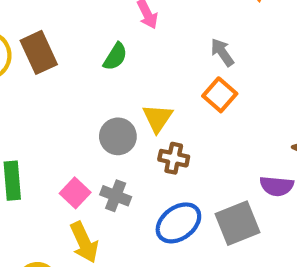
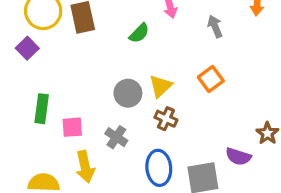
gray arrow: (222, 52) -> (215, 26), moved
pink square: (75, 193) -> (72, 127), moved, turned 30
blue ellipse: (178, 223) -> (159, 168), turned -72

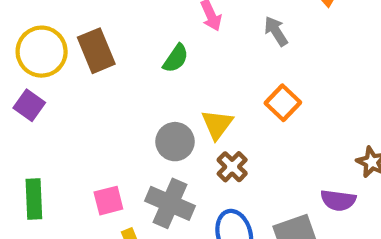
green rectangle: (42, 109) -> (34, 199), moved
brown cross: (166, 119) -> (232, 167), turned 30
gray cross: (116, 137) -> (170, 203), size x1.5

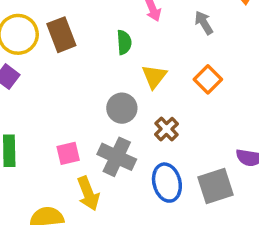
green semicircle: (176, 58) -> (124, 42), turned -40
yellow triangle: (217, 124) -> (154, 76), moved

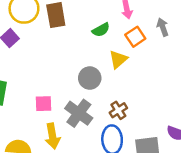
green semicircle: (124, 42) -> (101, 30), turned 54
orange square: (208, 79) -> (135, 37), moved
brown cross: (167, 129) -> (118, 110), moved

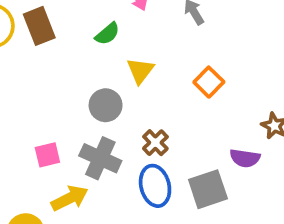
orange square: (135, 37) -> (209, 82), moved
yellow arrow: (52, 136) -> (70, 198), turned -95

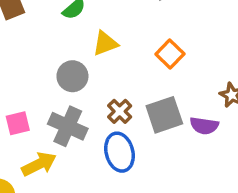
yellow triangle: (140, 71) -> (105, 43), turned 32
gray square: (208, 189) -> (164, 115), moved

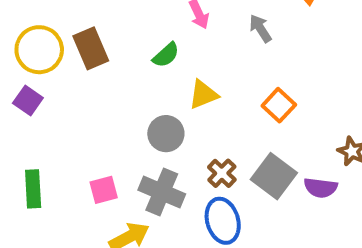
gray square: (164, 115) -> (274, 176), turned -33

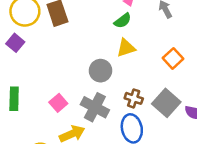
green semicircle: (166, 55) -> (123, 21), moved
brown cross: (222, 173) -> (134, 98), turned -30
pink square: (104, 190) -> (58, 103), turned -30

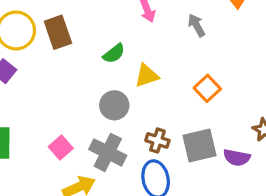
green semicircle: (123, 21) -> (114, 53), moved
gray square: (166, 103) -> (199, 146), turned 36

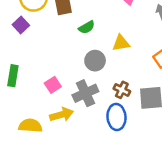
green semicircle: (114, 53) -> (87, 27), moved
gray cross: (108, 152) -> (85, 93), turned 30

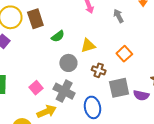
brown cross: (122, 90) -> (99, 70), moved
gray cross: (85, 93) -> (64, 91), turned -30

